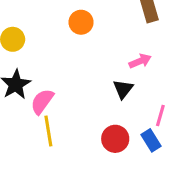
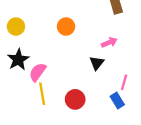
orange circle: (81, 22) -> (66, 27), moved
red circle: (115, 139) -> (75, 99), moved

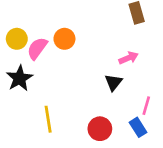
orange circle: (66, 27) -> (64, 39), moved
pink semicircle: (38, 72) -> (37, 48), moved
red circle: (75, 99) -> (100, 129), moved

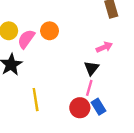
pink line: (146, 106) -> (89, 88), moved
blue rectangle: (138, 127) -> (98, 107), moved

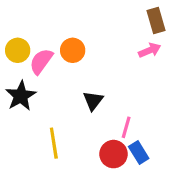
pink arrow: (104, 47) -> (150, 50), moved
black triangle: (91, 68) -> (93, 101), moved

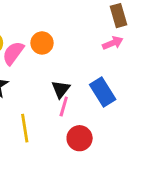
pink line: (126, 127) -> (64, 106), moved
blue rectangle: (139, 152) -> (103, 92), moved, size x1.4

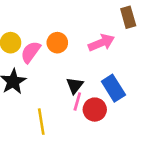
pink arrow: (113, 43) -> (101, 43), moved, size x1.4
red circle: (80, 138) -> (95, 110), moved

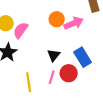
orange circle: (57, 43) -> (57, 19), moved
pink line: (77, 101) -> (52, 77), moved

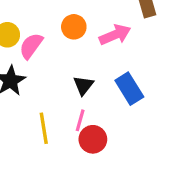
orange circle: (57, 19) -> (74, 27), moved
red circle: (69, 73) -> (93, 139), moved

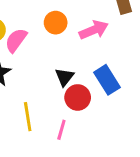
pink line: (80, 120) -> (61, 130), moved
red circle: (93, 139) -> (78, 97), moved

